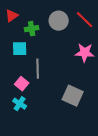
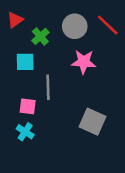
green cross: (32, 29) -> (40, 36), turned -32
pink star: (85, 53) -> (84, 62), moved
pink square: (22, 84) -> (28, 106), turned -32

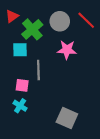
green cross: (40, 36) -> (32, 29), size x1.5
gray square: (92, 122) -> (67, 118), moved

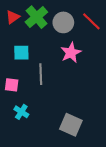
green cross: (32, 29) -> (36, 17), moved
pink star: (67, 50) -> (71, 53), turned -30
pink square: (22, 85) -> (12, 85), moved

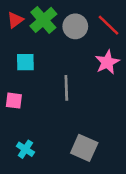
pink star: (71, 53) -> (107, 62), moved
gray line: (41, 74) -> (66, 88), moved
cyan cross: (21, 112) -> (25, 149), moved

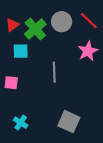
red triangle: (15, 20) -> (12, 25), moved
green cross: (43, 20) -> (35, 29), moved

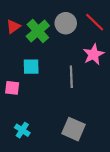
cyan square: (21, 51) -> (31, 67), moved
gray line: (54, 72) -> (71, 77), moved

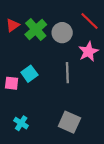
gray circle: (66, 23) -> (62, 33), moved
cyan square: (31, 67) -> (29, 74), moved, turned -35

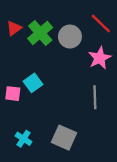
gray line: (67, 73) -> (95, 97), moved
gray square: (69, 122) -> (64, 138), moved

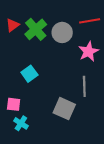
red line: (101, 23) -> (90, 21), turned -54
pink square: (13, 94) -> (14, 104), moved
gray square: (64, 138) -> (64, 109), moved

